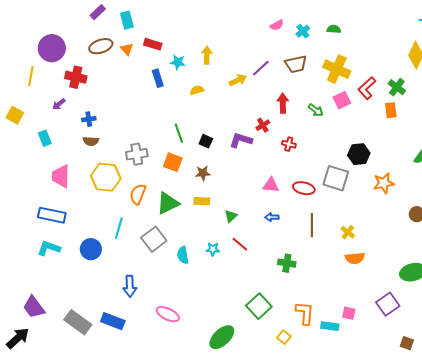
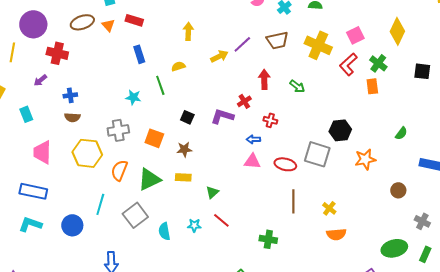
cyan star: (178, 62) -> (133, 97), moved
pink square: (342, 100) -> (355, 35), moved
green line: (179, 133) -> (160, 85), moved
blue arrow: (272, 217) -> (253, 139), moved

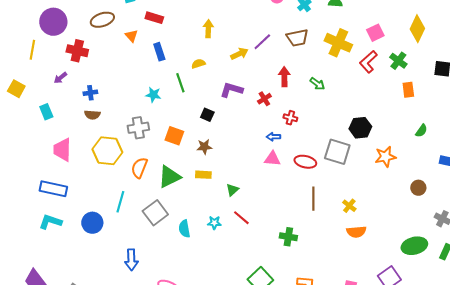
orange triangle: (108, 25) -> (131, 36), moved
orange rectangle: (372, 86) -> (408, 90), moved
purple L-shape: (222, 116) -> (231, 90), moved

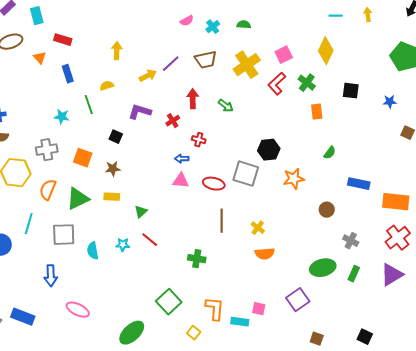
yellow cross: (338, 43) -> (247, 65), turned 32
gray square: (155, 213) -> (64, 235), turned 35
blue arrow: (131, 260) -> (51, 276), moved

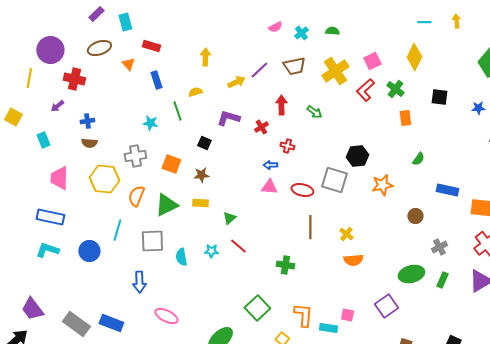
gray cross: (351, 241) -> (439, 247), turned 35

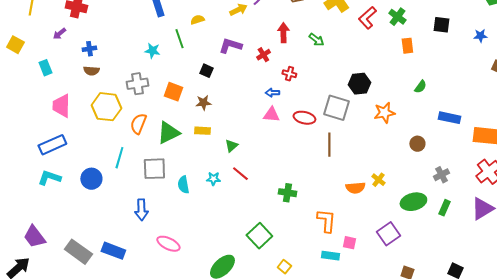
blue rectangle: (50, 217) -> (52, 145), turned -36
brown line: (310, 227) -> (329, 145), moved
yellow cross: (346, 234) -> (378, 180), moved
orange L-shape: (303, 315) -> (326, 221), moved

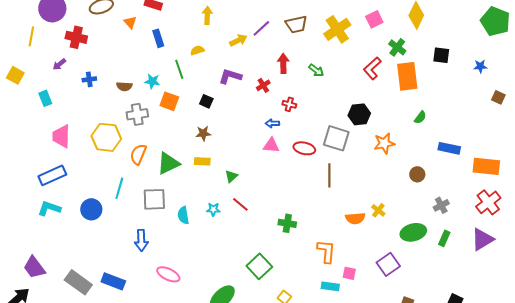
red L-shape: (367, 18) -> (372, 68), moved
orange rectangle: (407, 46) -> (407, 76), size x1.8
brown semicircle: (91, 71) -> (124, 86), moved
orange square: (173, 92) -> (169, 101), moved

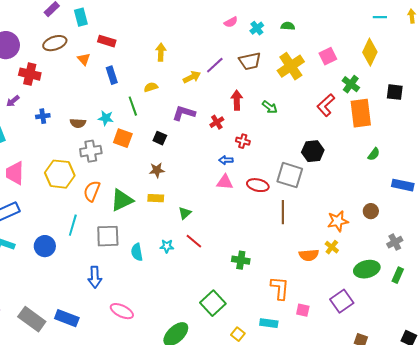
orange star: (384, 143) -> (338, 221), moved
cyan rectangle: (330, 286) -> (269, 323), moved

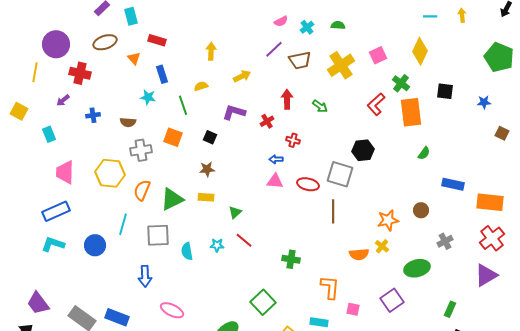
purple line: (215, 65) -> (274, 49), moved
cyan star: (106, 118) -> (148, 97), moved
green rectangle: (398, 275) -> (450, 309), moved

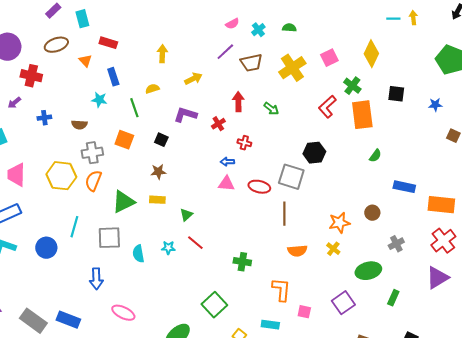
cyan line: (430, 16) -> (393, 19), moved
orange semicircle: (142, 190) -> (93, 181), moved
orange semicircle: (359, 254) -> (297, 251), moved
green rectangle: (450, 309) -> (393, 298), moved

